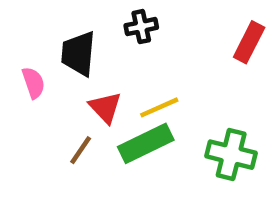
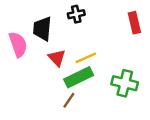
red rectangle: (249, 42) -> (134, 23), turned -40
pink semicircle: (33, 83) -> (18, 44), size x1.5
brown line: (81, 150) -> (69, 100), moved

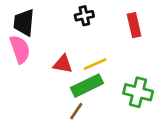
red rectangle: (134, 23) -> (134, 25), moved
black trapezoid: (42, 29) -> (24, 22), moved
red triangle: (57, 58) -> (63, 64), turned -36

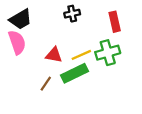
black trapezoid: (24, 22) -> (21, 19), turned -125
green cross: (138, 92) -> (108, 53), moved, turned -30
brown line: (76, 111) -> (46, 84), moved

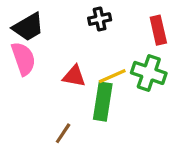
green cross: (108, 53) -> (149, 73), turned 35
green rectangle: (74, 73) -> (103, 102), turned -55
brown line: (46, 84) -> (63, 133), moved

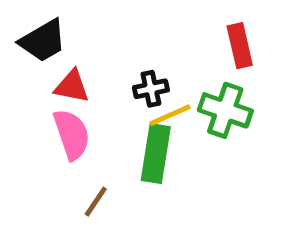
black cross: (100, 19) -> (151, 89), moved
pink semicircle: (23, 59) -> (72, 134), moved
red triangle: (74, 76) -> (72, 86), moved

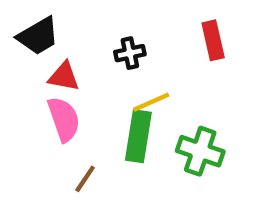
black cross: (151, 89) -> (130, 53), moved
green cross: (225, 110) -> (200, 151), moved

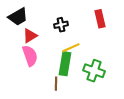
red triangle: (64, 77) -> (30, 36), turned -42
brown line: (85, 179) -> (56, 84), moved, turned -32

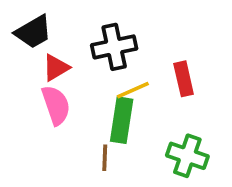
red rectangle: (100, 19) -> (184, 79), moved
black cross: (61, 25) -> (114, 47), size x1.6
green cross: (94, 71) -> (187, 156), moved

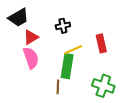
black cross: (114, 47) -> (63, 26), size x0.6

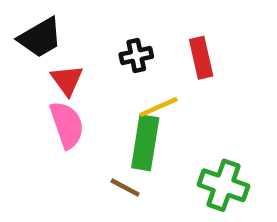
red triangle: (31, 37) -> (67, 80), turned -35
red rectangle: (101, 43) -> (201, 58), moved
brown line: (58, 87) -> (125, 187), turned -64

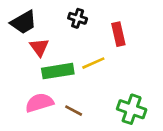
black cross: (136, 56) -> (78, 18), moved, turned 30
pink semicircle: (67, 125) -> (39, 103), moved, turned -88
green rectangle: (145, 143) -> (58, 71), moved, turned 72

